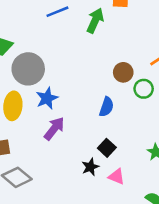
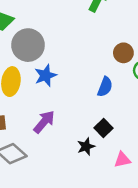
purple arrow: (54, 129) -> (44, 122), moved
pink triangle: (117, 177) -> (122, 160), moved, turned -36

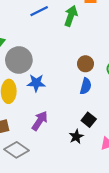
brown circle: (123, 53) -> (85, 64), moved
blue star: (46, 75) -> (36, 83), turned 30

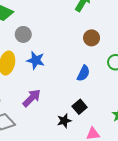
gray circle: (19, 60) -> (23, 34), size x0.6
brown circle: (85, 64) -> (92, 38), moved

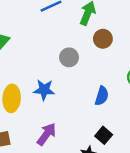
gray circle: (23, 34) -> (69, 57), moved
brown circle: (92, 38) -> (103, 39), moved

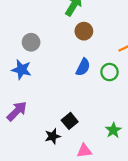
gray circle: (69, 57) -> (31, 42), moved
blue semicircle: (102, 96) -> (83, 67), moved

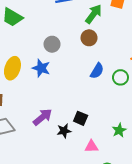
brown circle: (84, 31) -> (89, 38), moved
purple arrow: (17, 111) -> (43, 117), moved
black square: (70, 121) -> (81, 118), turned -32

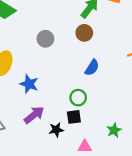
blue star: (41, 68) -> (29, 84), moved
green circle: (120, 77) -> (78, 98), moved
black square: (81, 118) -> (74, 117), turned -32

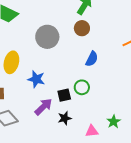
gray circle: (45, 39) -> (47, 37), size x1.5
black square: (74, 117) -> (64, 95), moved
green star: (114, 130) -> (114, 122), moved

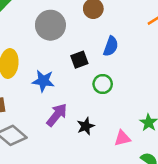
black square: (64, 95) -> (79, 60), moved

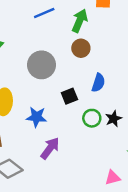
black star: (86, 126) -> (114, 119), moved
pink triangle: (122, 138) -> (113, 178), moved

